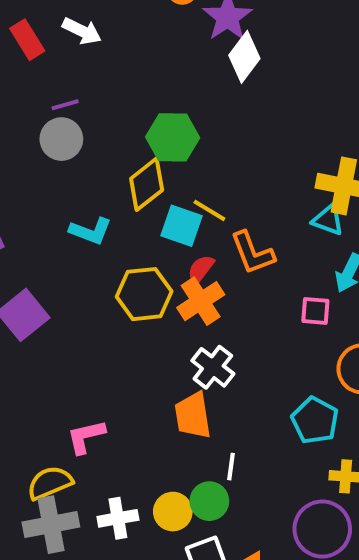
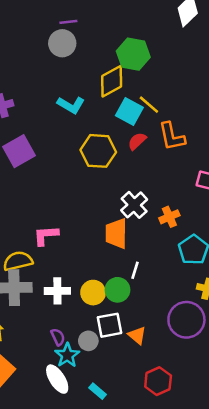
orange cross: (201, 301) -> (169, 217), moved, size x0.7

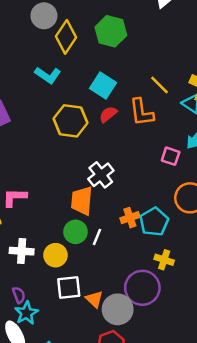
yellow diamond: (112, 81) -> (66, 37), moved, turned -32
yellow line: (149, 105) -> (160, 85), moved
orange cross: (169, 217) -> (130, 218), moved
green circle: (117, 290) -> (75, 232), moved
gray circle: (88, 341) -> (118, 309), moved, size x1.6

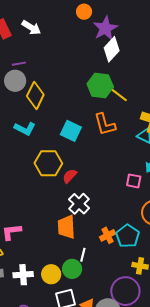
green hexagon: (111, 31) -> (100, 85), moved
yellow line: (160, 85) -> (119, 95), moved
orange L-shape: (141, 112) -> (105, 124), moved
red semicircle: (108, 114) -> (70, 176), moved
green circle: (75, 232) -> (72, 269), moved

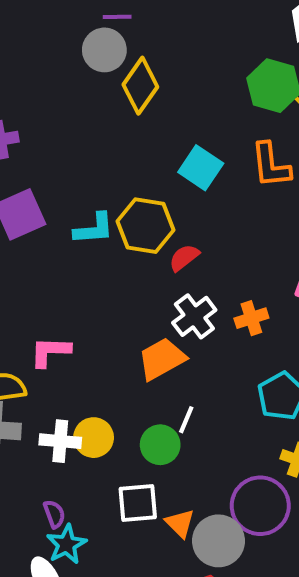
cyan L-shape: (25, 129) -> (94, 229), moved, turned -40
orange trapezoid: (66, 227) -> (162, 359), turned 55
orange cross: (108, 235) -> (251, 318), moved
yellow circle: (51, 274) -> (94, 438), moved

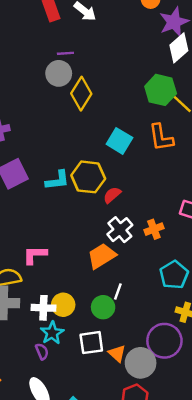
cyan star: (66, 544) -> (52, 333), moved

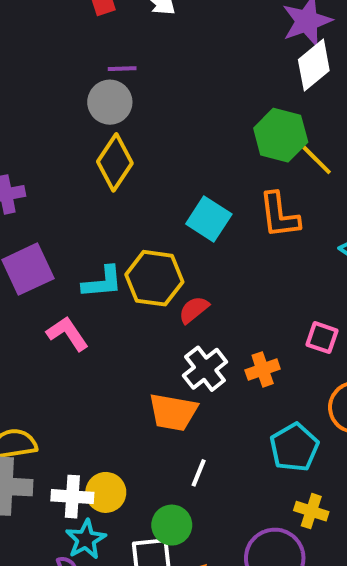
yellow diamond: (81, 94) -> (115, 162), moved
pink L-shape: (35, 255) -> (67, 334), moved, turned 55
orange trapezoid: (102, 256) -> (173, 412), turned -140
green circle: (103, 307) -> (172, 525), moved

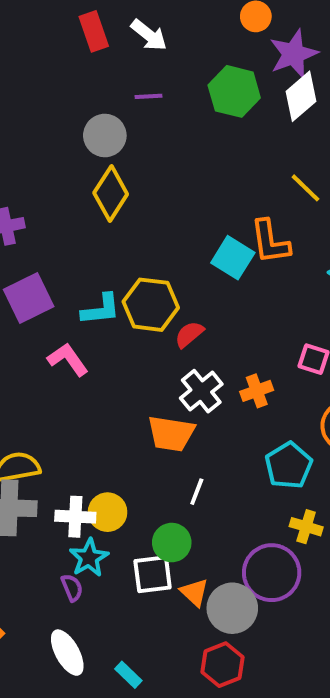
purple line: (122, 69) -> (148, 96), moved
green hexagon: (281, 135) -> (234, 91), moved
cyan square: (209, 219) -> (233, 258), moved

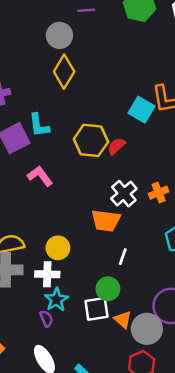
cyan L-shape: (101, 309) -> (39, 125), moved, turned 90
red semicircle: (189, 334) -> (116, 146), moved
yellow circle: (108, 512) -> (58, 248), moved

